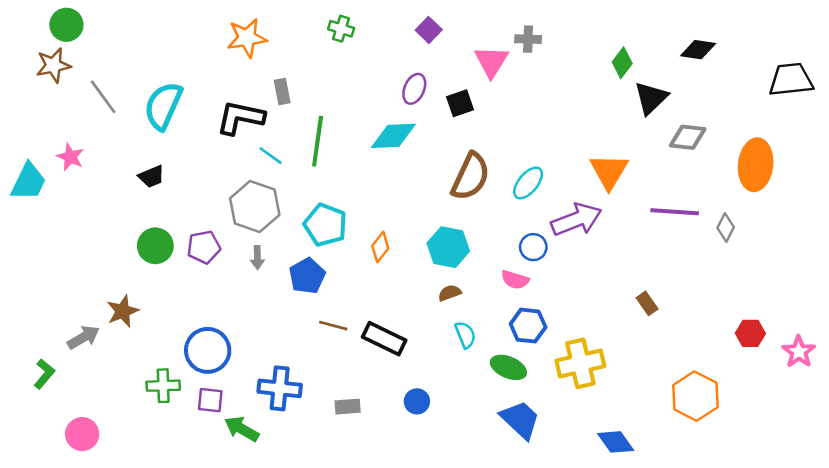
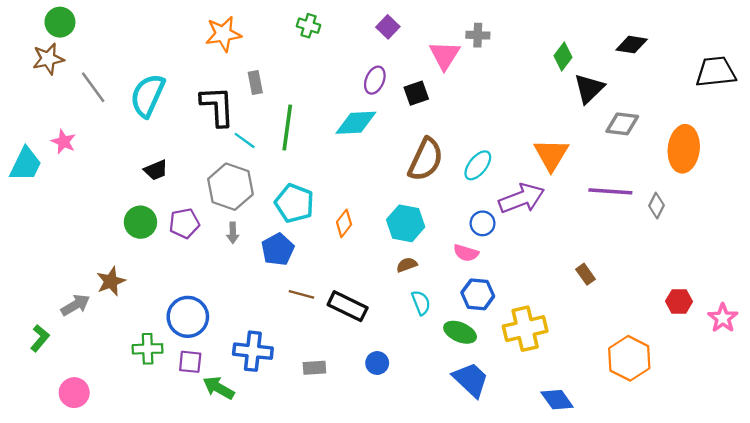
black L-shape: (240, 118) -> (217, 106), turned 75
black trapezoid: (151, 176) -> (156, 170), moved

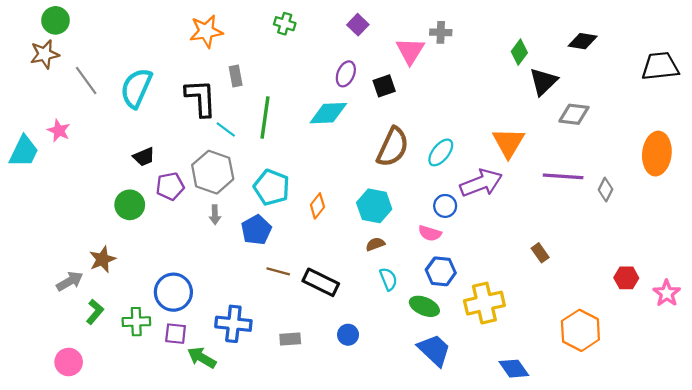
orange ellipse: (684, 149) -> (657, 154), moved
purple pentagon: (184, 223) -> (170, 186), moved
green L-shape: (40, 338) -> (95, 312), moved

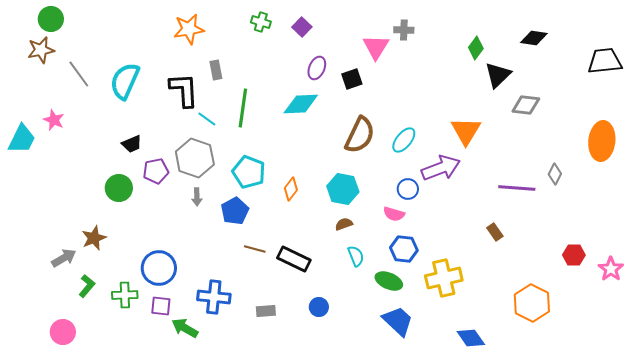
purple square: (358, 25) -> (302, 27), moved
purple line: (563, 176) -> (517, 188), moved

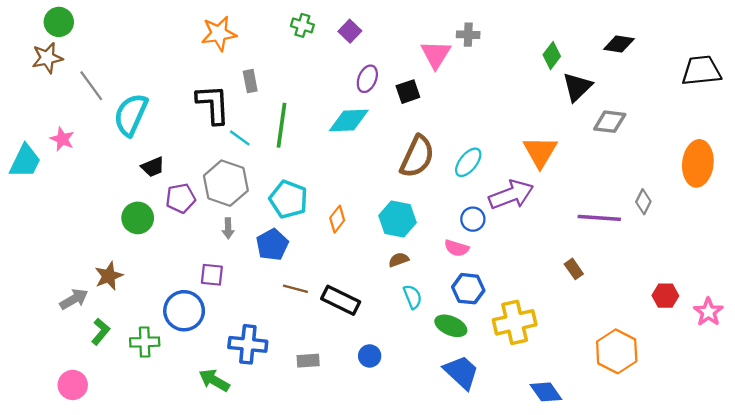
cyan semicircle: (125, 81) -> (131, 115), moved
purple square: (161, 306) -> (212, 275), moved

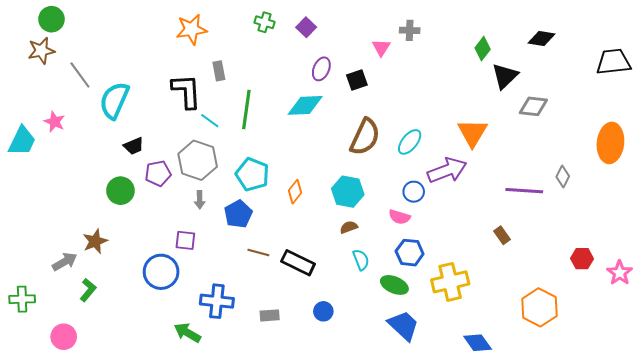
pink triangle: (436, 54) -> (381, 48), size x0.7
green cross: (145, 342) -> (22, 299), moved

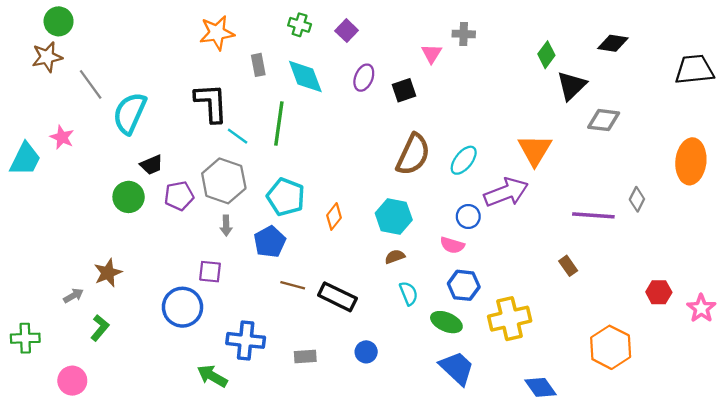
gray rectangle: (219, 71) -> (258, 65), moved
cyan diamond: (305, 105) -> (305, 76), moved, turned 72
green circle: (120, 191) -> (129, 197), moved
gray arrow: (65, 262) -> (73, 296), size x0.7

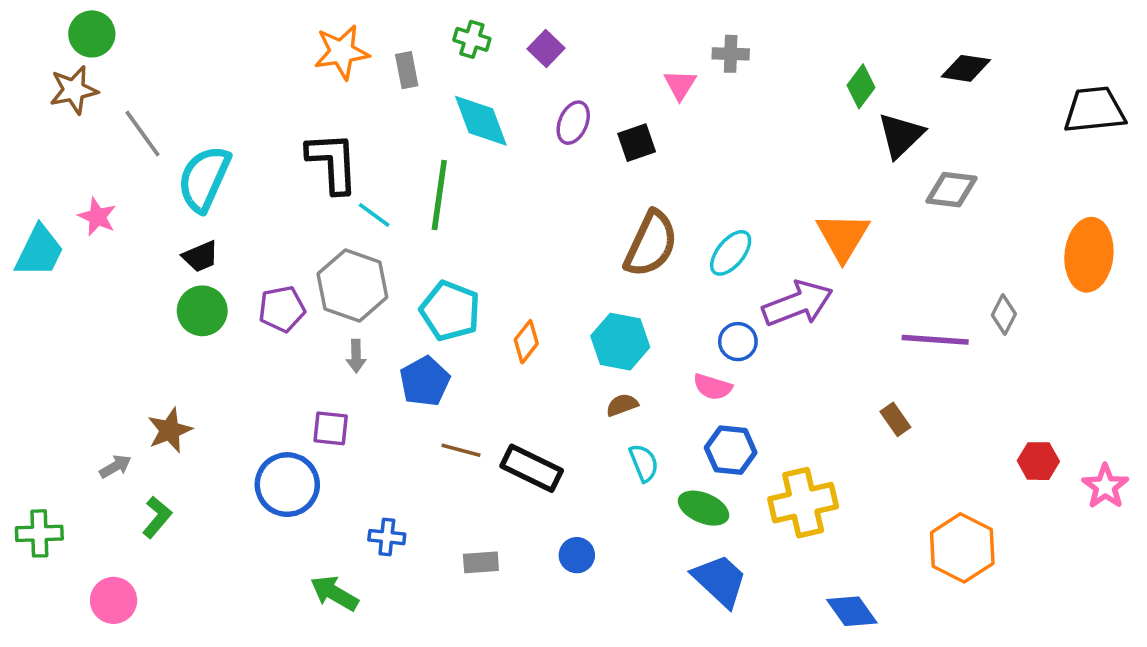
gray rectangle: (258, 65) -> (407, 70), moved
black trapezoid: (151, 165) -> (200, 257), moved
blue cross: (246, 340) -> (387, 537), size x0.6

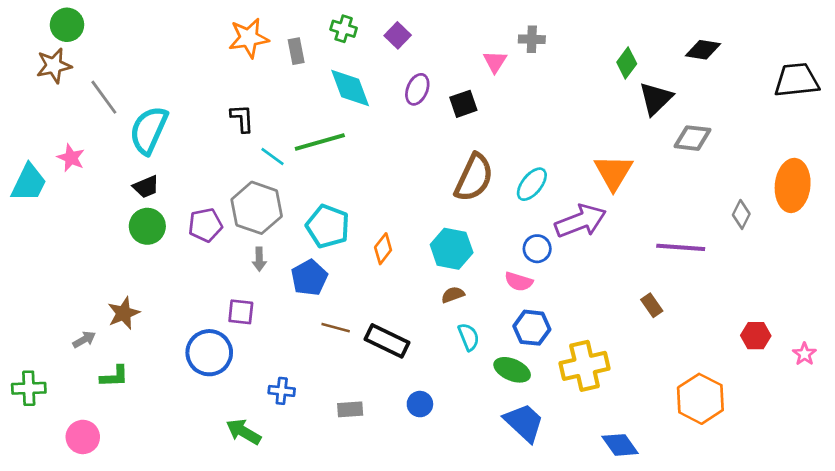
black L-shape: (333, 162) -> (242, 118), size x0.6
green line: (439, 195) -> (320, 142), turned 66
gray diamond: (1004, 314) -> (741, 214), moved
pink star: (1105, 486) -> (804, 354), size x0.7
green L-shape: (157, 517) -> (114, 376), turned 48

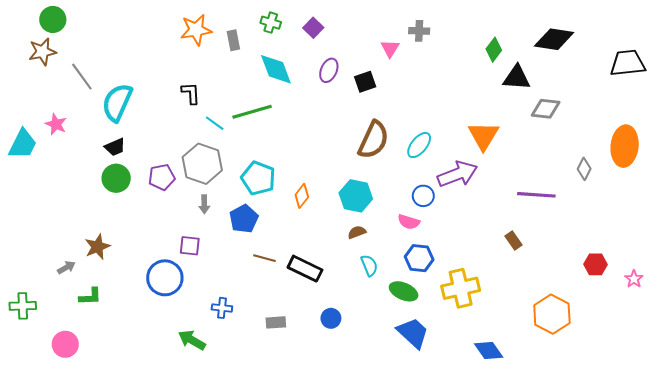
black diamond: (703, 50) -> (554, 39), size x1.4
black triangle: (656, 99) -> (517, 78), turned 48

